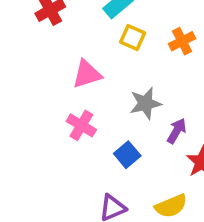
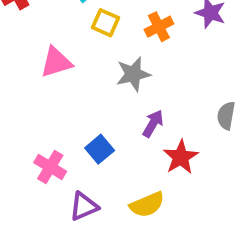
gray star: (145, 103) -> (133, 74), moved
pink cross: (81, 125) -> (50, 167), moved

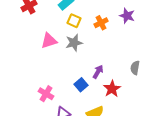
gray star: (133, 74) -> (74, 43), moved
blue square: (100, 149) -> (81, 85), moved

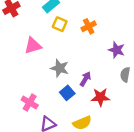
purple star: (127, 16) -> (117, 50), moved
gray star: (74, 43) -> (60, 68), moved, turned 30
red star: (112, 89) -> (100, 97), turned 30

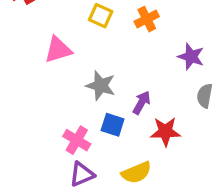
blue square: (67, 93) -> (113, 125), turned -32
pink cross: (30, 103) -> (77, 140), moved

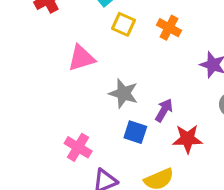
orange cross: (147, 19) -> (169, 28), turned -35
pink cross: (77, 140) -> (78, 147), moved

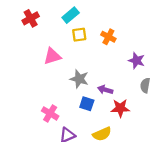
yellow square: (124, 24) -> (79, 35), turned -32
purple arrow: (164, 110) -> (105, 90), turned -104

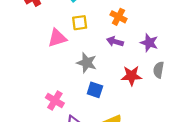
yellow square: (79, 35) -> (80, 23), moved
purple arrow: (105, 90) -> (115, 42), moved
red star: (120, 108) -> (131, 76), moved

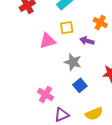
purple arrow: (115, 42) -> (87, 41), moved
blue square: (95, 90) -> (80, 85), turned 32

